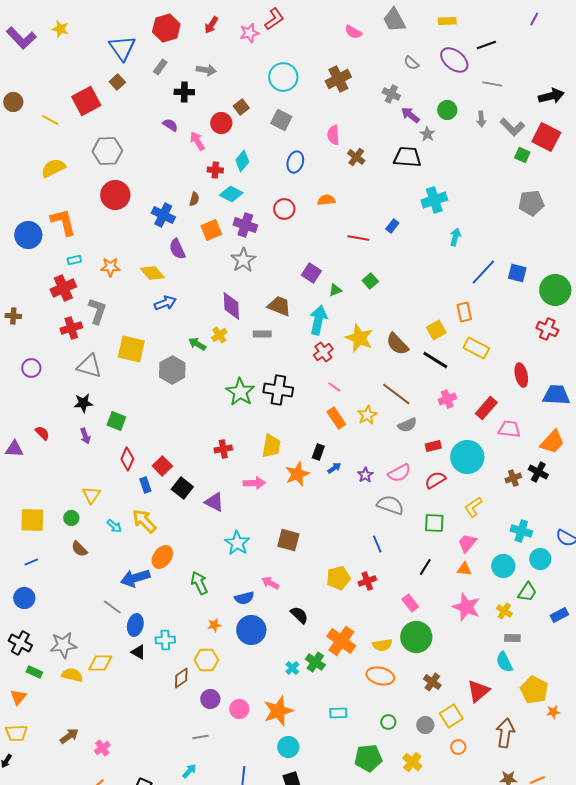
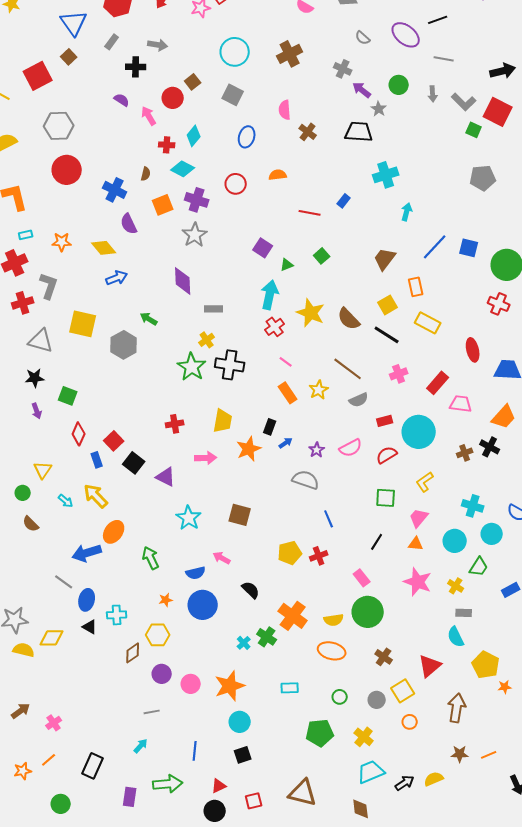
brown trapezoid: (279, 306) -> (385, 259), moved, turned -75
yellow cross: (219, 335) -> (207, 340), moved
gray semicircle: (390, 505) -> (306, 480), moved

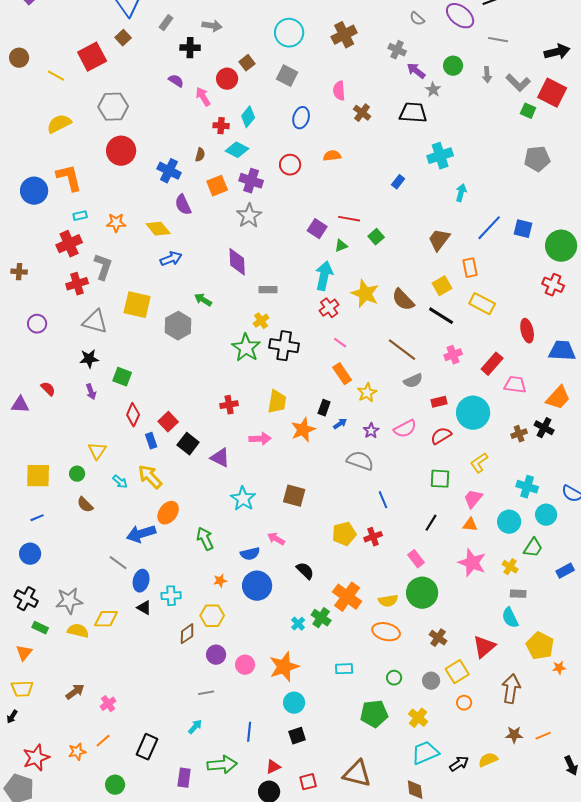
red line: (310, 213) -> (349, 219), moved
yellow star: (319, 390) -> (367, 393), moved

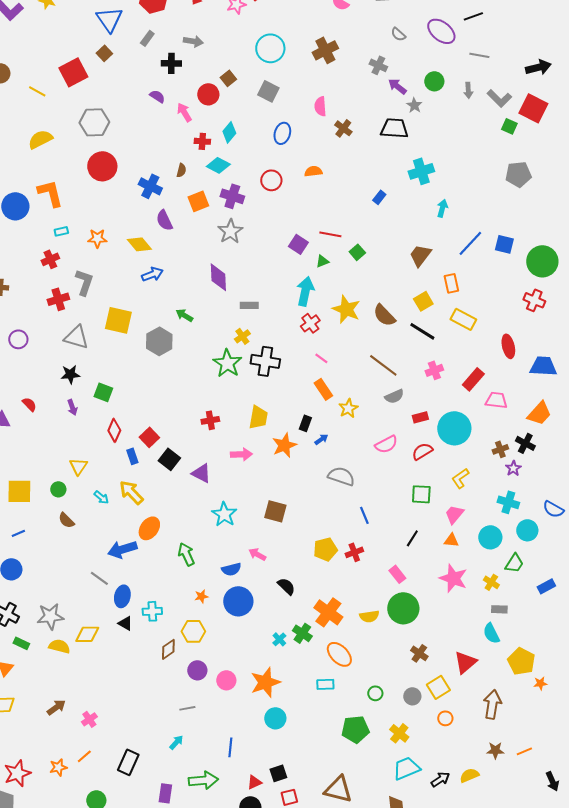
red cross: (69, 244) -> (50, 259), size x0.7
purple star: (371, 431) -> (513, 468), moved
orange ellipse: (386, 632) -> (339, 654), moved, turned 32
black square: (297, 736) -> (278, 773), moved

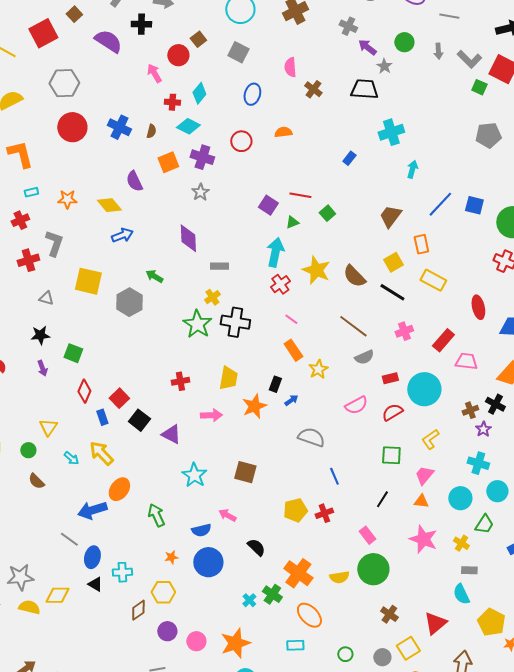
purple semicircle: (157, 96) -> (108, 41), moved, size x1.8
blue cross: (150, 186) -> (119, 127), moved
gray star: (230, 231) -> (200, 192), size x0.7
gray triangle: (76, 337) -> (46, 298), size x0.6

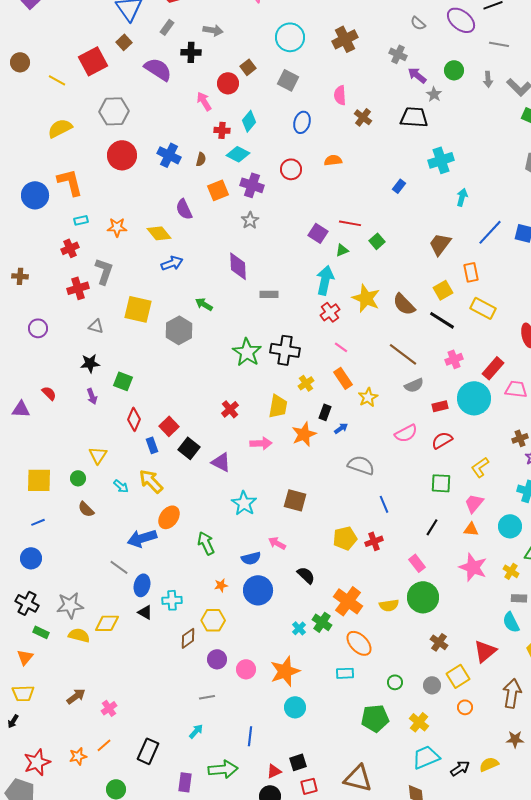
yellow cross: (212, 297) -> (306, 383), moved
red cross: (180, 381) -> (230, 409), turned -30
cyan circle: (424, 389) -> (474, 398), moved

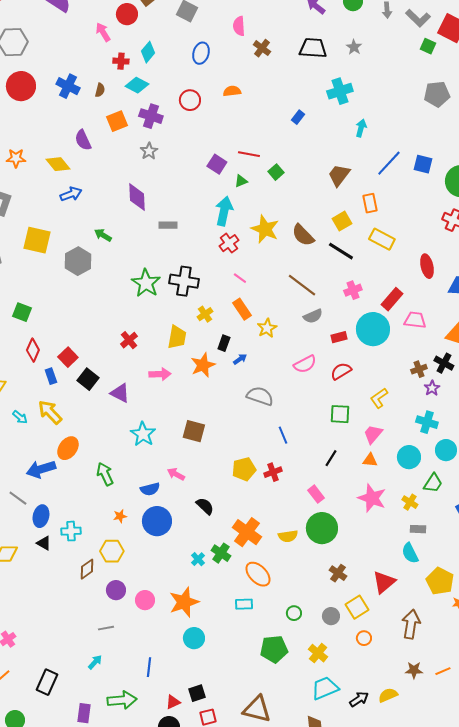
gray star: (434, 94) -> (354, 47), moved

